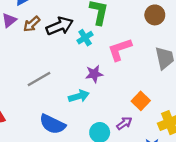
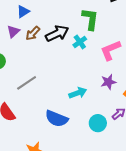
purple star: (94, 74) -> (108, 82), moved
gray line: (39, 79) -> (27, 83), moved

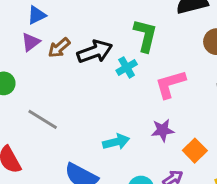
blue triangle: (23, 12) -> (37, 15), moved
gray line: (27, 83) -> (43, 119), turned 60

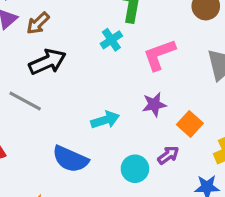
black arrow: (95, 52) -> (47, 62), moved

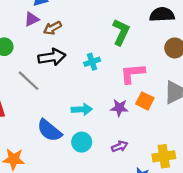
cyan cross: (111, 40) -> (92, 62), moved
orange square: (190, 124) -> (145, 101), moved, turned -30
cyan circle: (135, 169) -> (82, 142), moved

